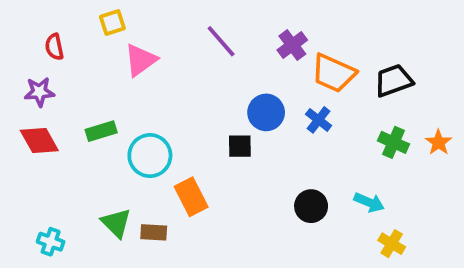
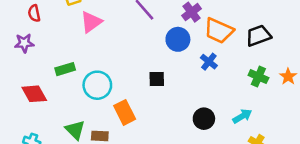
blue circle: (266, 112) -> (178, 39), moved
red diamond: (39, 141) -> (34, 94), moved
cyan arrow: (369, 202) -> (242, 116), turned -54

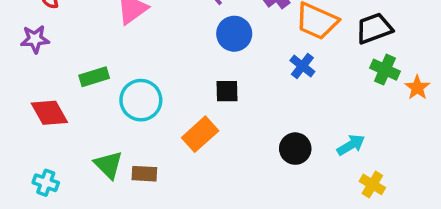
blue circle: (178, 39) -> (234, 34), moved
green cross: (258, 77) -> (385, 70), moved
orange rectangle: (125, 112) -> (200, 134), moved, turned 75

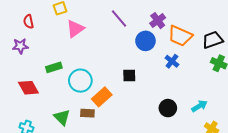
blue circle: (234, 34) -> (145, 41), moved
orange rectangle: (200, 134) -> (102, 97), moved
brown rectangle: (144, 174) -> (87, 113), moved

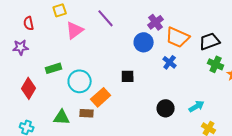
purple line: (119, 19) -> (106, 18), moved
red diamond: (28, 88) -> (29, 88), turned 60
green triangle: (62, 117) -> (62, 117), turned -42

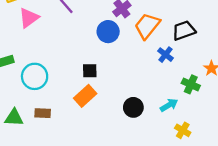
orange trapezoid: (178, 37) -> (147, 26), turned 105
blue cross: (170, 62) -> (165, 55), moved
green cross: (216, 64) -> (191, 84), moved
orange rectangle: (101, 97) -> (85, 96), moved

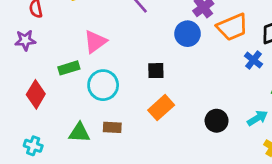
pink triangle: (29, 18) -> (95, 42), moved
orange trapezoid: (147, 26) -> (232, 27), turned -152
black square: (90, 71) -> (156, 71), moved

